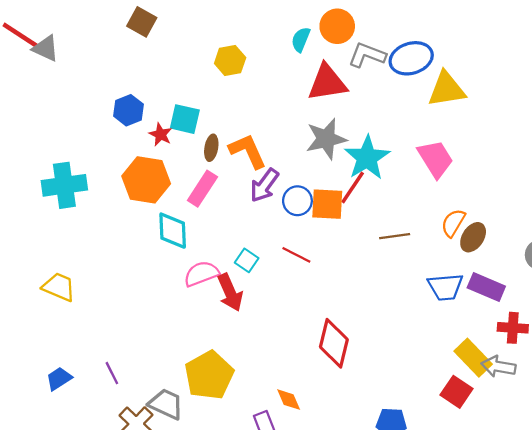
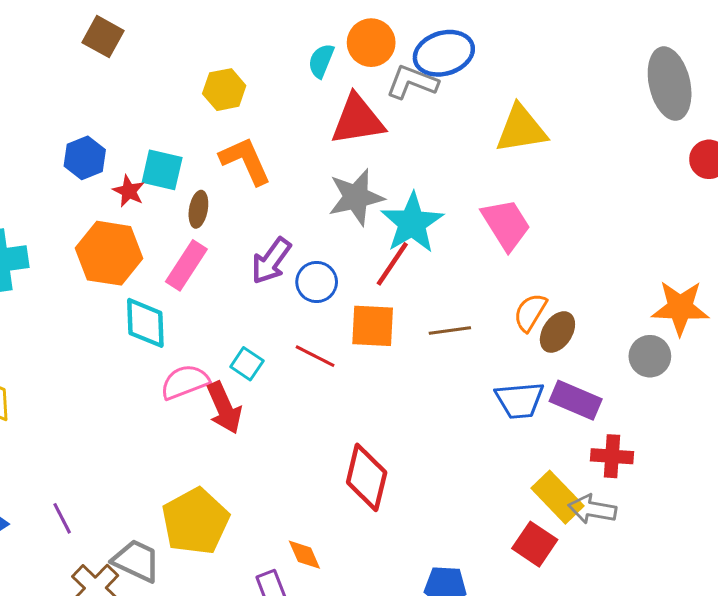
blue ellipse: (411, 58) -> (444, 53), moved
orange L-shape: (248, 151) -> (245, 161), moved
orange square: (327, 204) -> (373, 326), moved

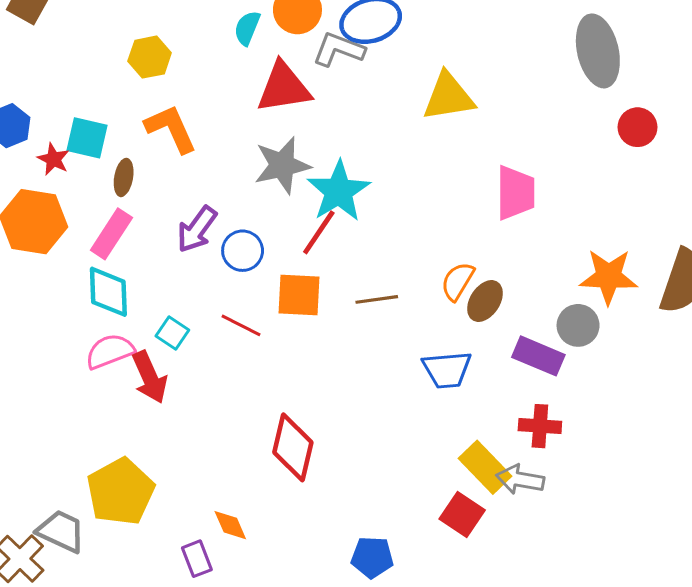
pink trapezoid: (506, 224) -> (516, 193), moved, turned 32
cyan diamond: (145, 323) -> (108, 292), moved
purple rectangle: (576, 400) -> (538, 356), moved

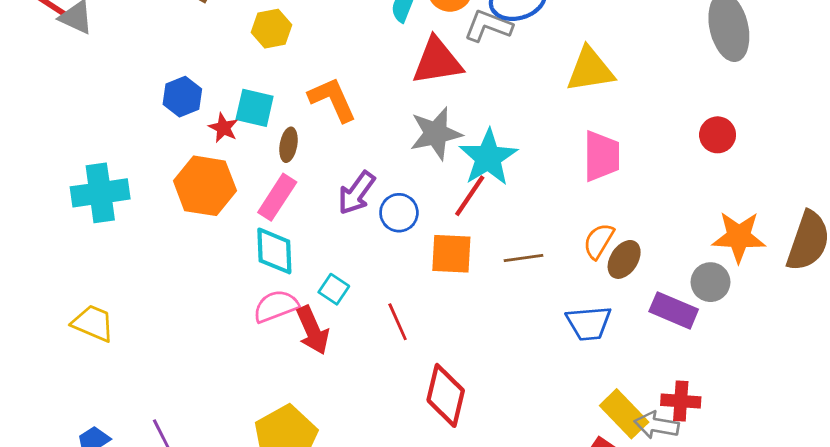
yellow hexagon: (150, 57) -> (272, 29), moved
red circle: (637, 127) -> (718, 135), moved
pink trapezoid: (516, 193) -> (601, 156), moved
red line: (241, 325) -> (398, 322), moved, turned 39
red cross: (540, 426) -> (681, 401), moved

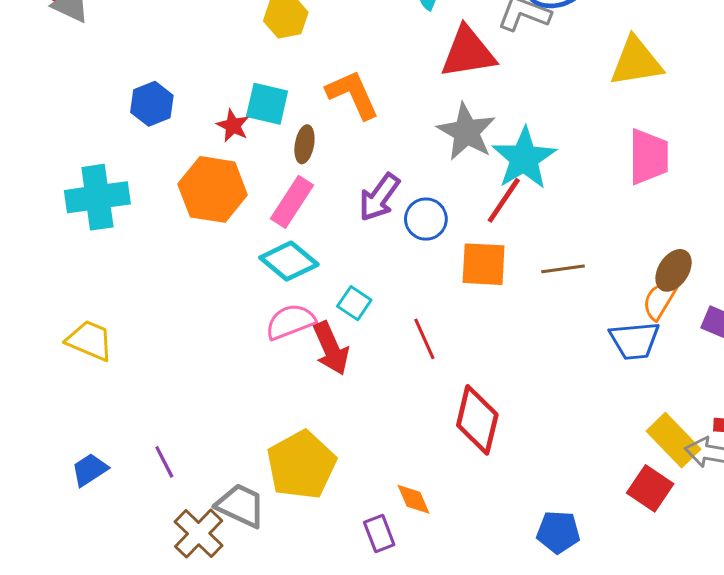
blue hexagon: (182, 97) -> (152, 104), moved
gray star: (436, 133) -> (466, 132), turned -30
orange semicircle: (599, 241) -> (659, 300), moved
cyan diamond: (274, 251) -> (289, 261), turned -48

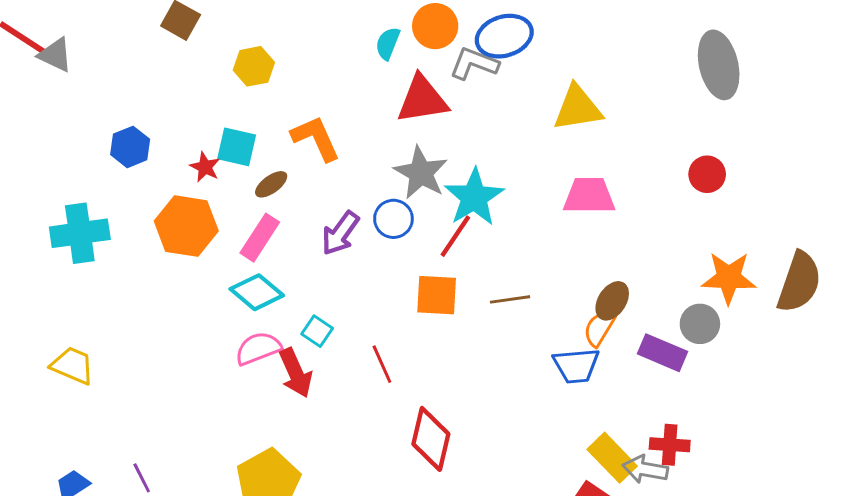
brown ellipse: (304, 144) -> (271, 184), turned 44
pink trapezoid: (649, 157) -> (589, 196), turned -90
blue circle: (426, 219) -> (393, 219), moved

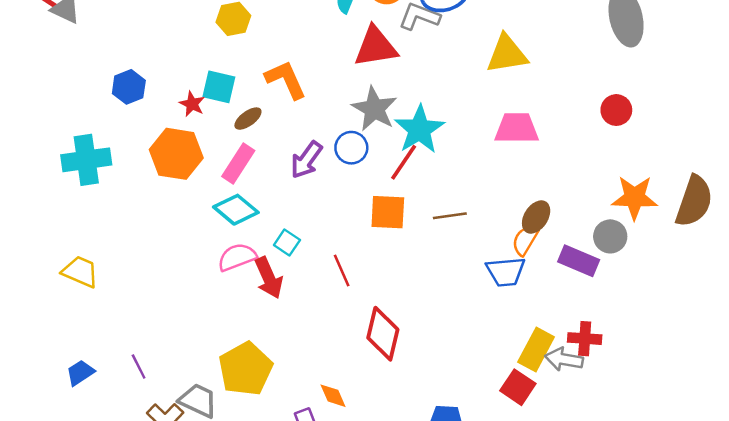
yellow rectangle: (612, 458) -> (536, 349), turned 72

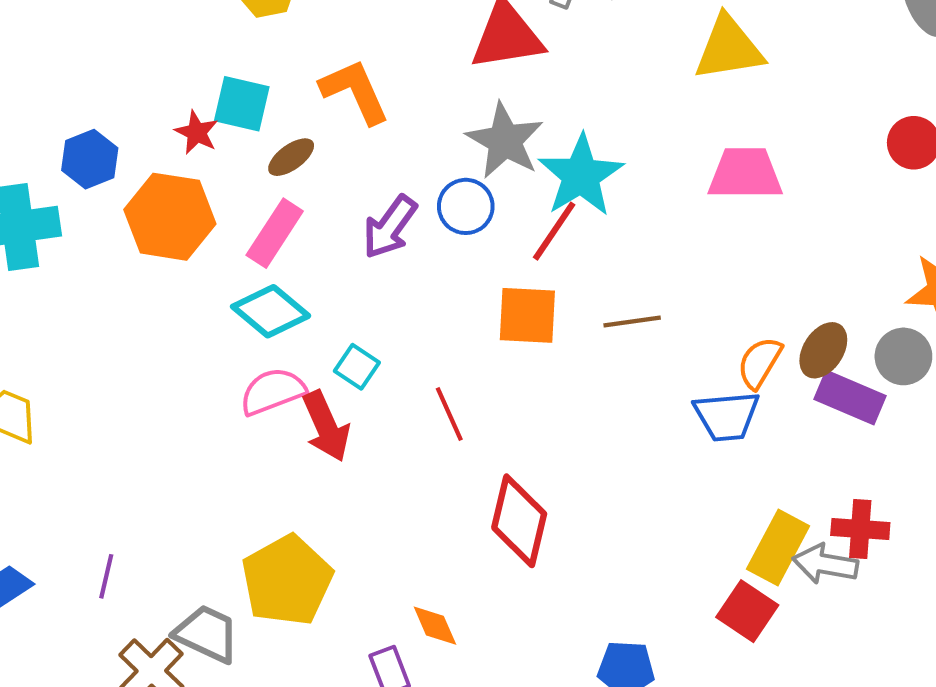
blue hexagon: (129, 87) -> (90, 159), moved
brown ellipse: (536, 217) -> (823, 350), moved
purple line: (139, 367) -> (106, 576), turned 40

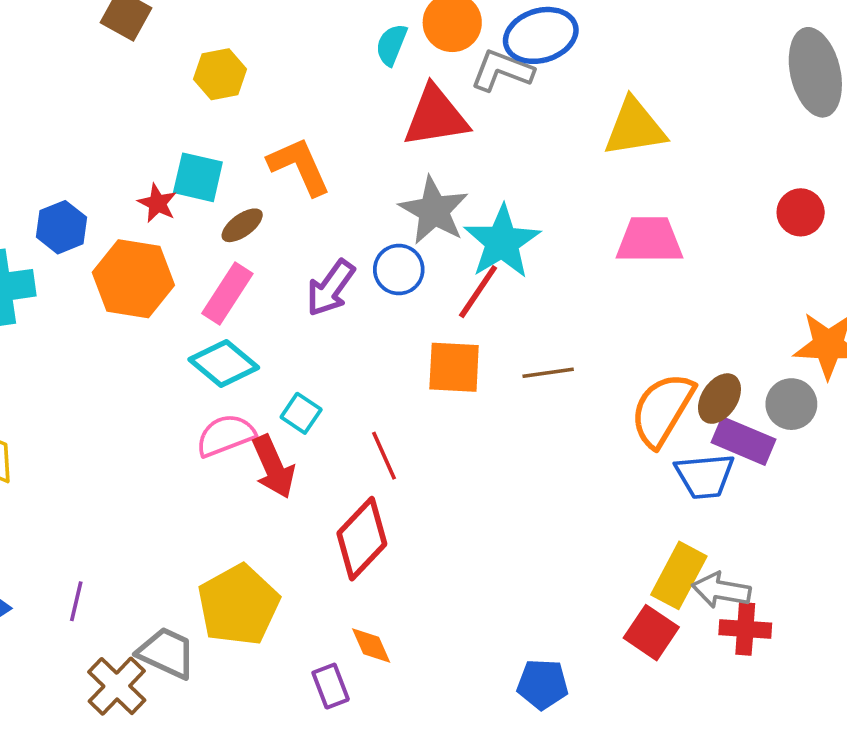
orange semicircle: (760, 363) -> (662, 410), size x1.6
blue trapezoid: (727, 416) -> (705, 476), moved
red diamond: (519, 521) -> (362, 539), moved, turned 30
red cross: (860, 529) -> (745, 629), moved

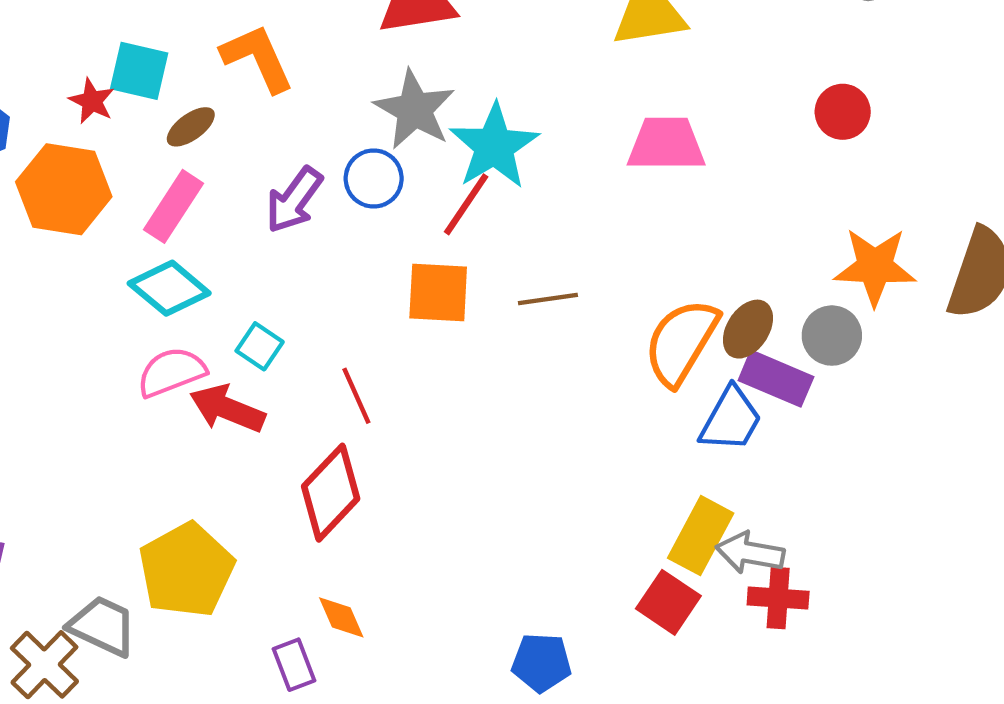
red arrow: (273, 467) -> (227, 409), turned 136
blue trapezoid: (705, 476) -> (731, 419), turned -56

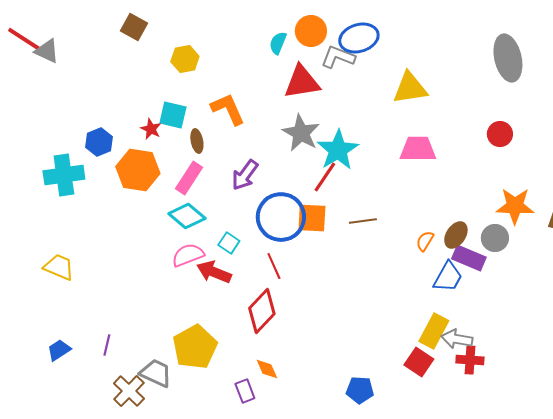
brown ellipse: (191, 127) -> (197, 141), turned -65
blue circle: (374, 178) -> (281, 217), moved, size x1.8
orange semicircle: (681, 342) -> (425, 241), size x0.5

